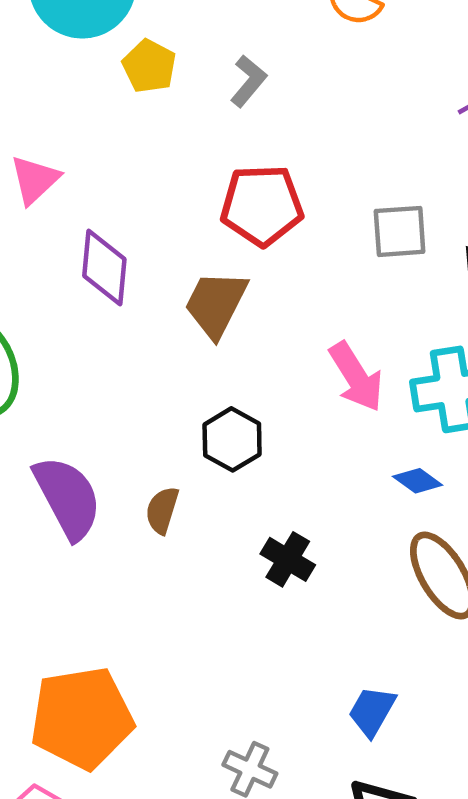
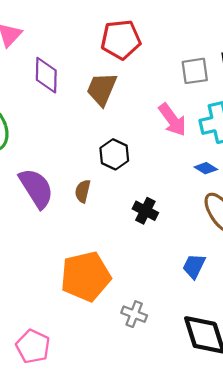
gray square: (400, 231) -> (195, 71), moved
blue trapezoid: (372, 711) -> (194, 266), moved
orange pentagon: (82, 718) -> (86, 276), moved

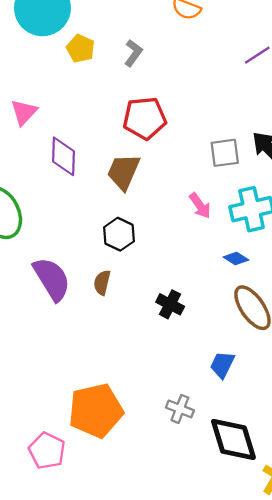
pink arrow: (172, 120) -> (200, 206), size x0.7
black hexagon: (114, 154) -> (119, 234), moved
orange pentagon: (86, 276) -> (96, 410), moved
gray cross: (134, 314) -> (180, 409), moved

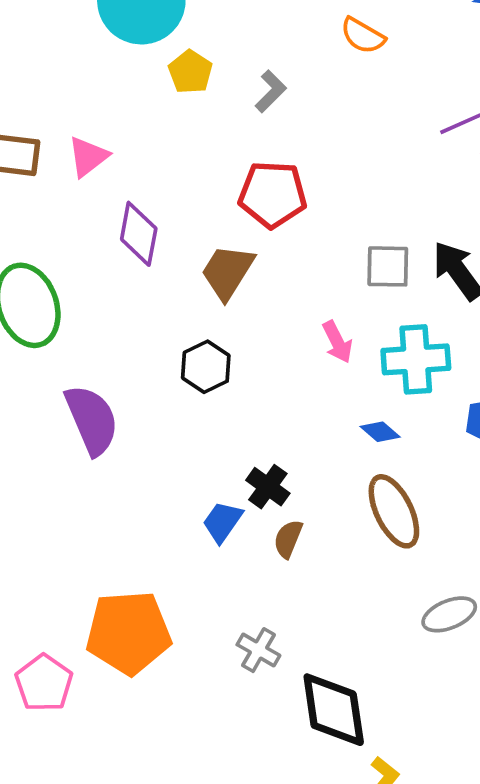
brown semicircle: (102, 283) -> (288, 539), moved
blue trapezoid: (222, 365) -> (222, 522), moved

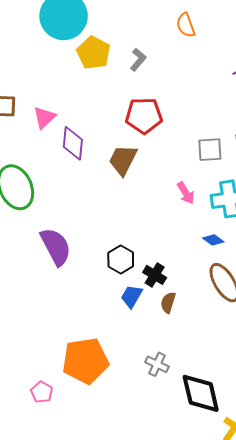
orange semicircle: (363, 36) -> (186, 25), turned 45
yellow pentagon: (190, 72) -> (94, 53), size x1.4
pink triangle: (88, 157) -> (44, 117), moved
black hexagon: (206, 367) -> (121, 260), moved
pink pentagon: (44, 683) -> (42, 392), size x0.7

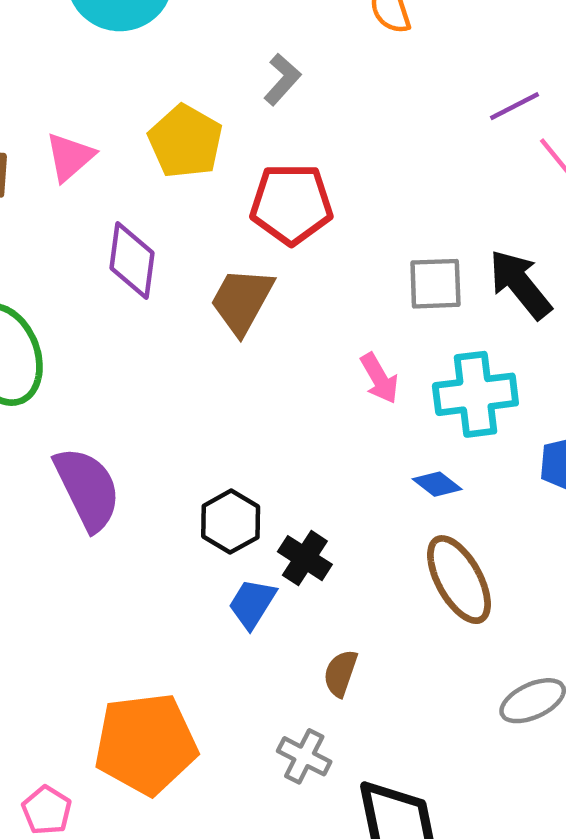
yellow pentagon: (94, 53) -> (185, 141), moved
pink triangle: (44, 117) -> (70, 157), moved
brown semicircle: (168, 302) -> (340, 673), moved

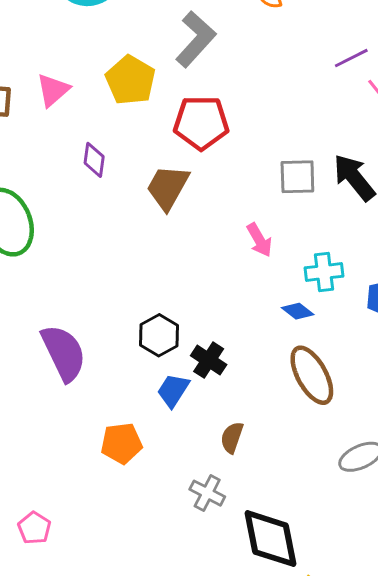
gray L-shape: (282, 79) -> (196, 39), size x1.6
purple diamond: (132, 261) -> (94, 160), size x0.7
cyan cross: (475, 394) -> (324, 272), moved, size x0.7
purple semicircle: (87, 489) -> (64, 353), moved
orange pentagon: (146, 744) -> (121, 443), moved, size x0.6

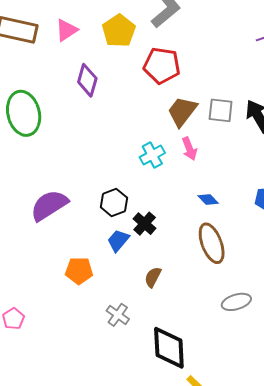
purple diamond: (94, 160) -> (87, 80), size x1.4
brown trapezoid: (168, 187) -> (182, 111), moved
cyan cross: (324, 272) -> (152, 155), moved, turned -30
purple semicircle: (64, 353) -> (49, 205), turned -105
gray cross: (207, 493) -> (118, 315), moved

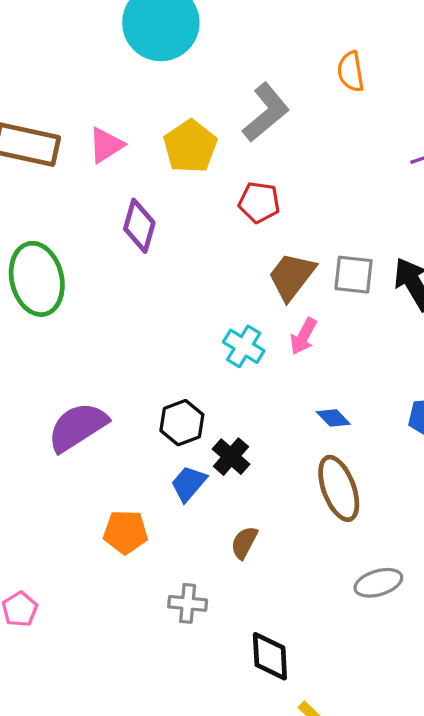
red pentagon: (162, 66) -> (259, 202), size x0.7
pink arrow: (189, 149) -> (303, 336), turned 50
cyan cross: (152, 155) -> (244, 346), turned -30
gray cross: (118, 315) -> (188, 603), turned -30
black diamond: (169, 348) -> (270, 656), size x0.7

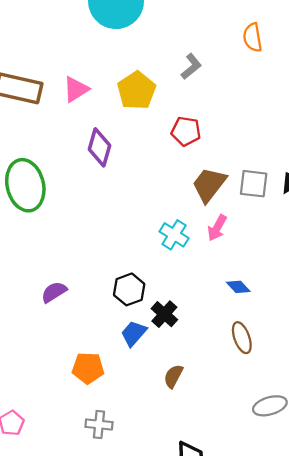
gray L-shape: (266, 112) -> (191, 66), size x0.6
purple semicircle: (78, 427) -> (54, 292), size x0.6
brown ellipse: (339, 488) -> (242, 338), size x0.7
gray cross: (188, 603) -> (99, 424), moved

